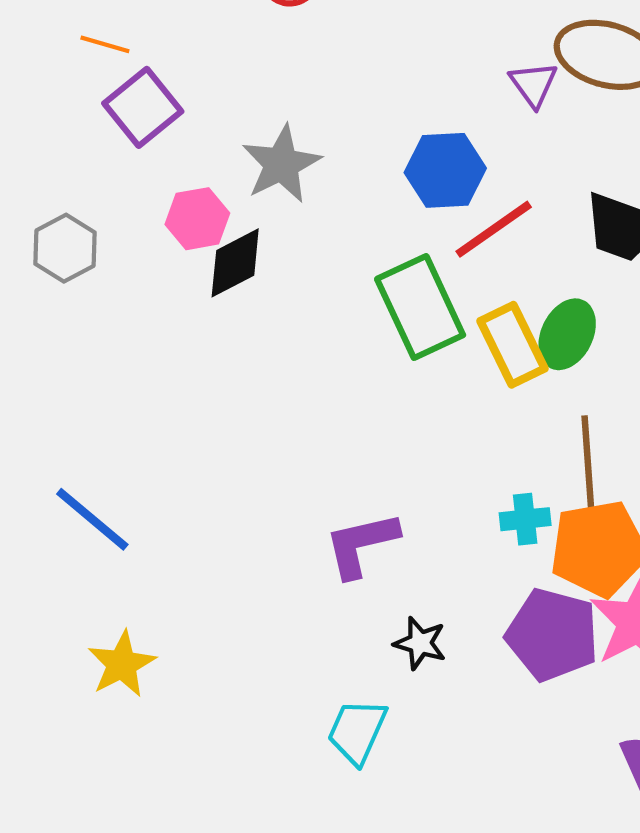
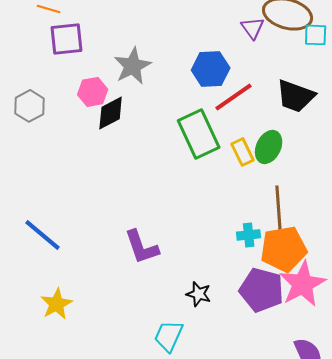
purple square: (143, 107) -> (67, 39), turned 33
yellow rectangle: (513, 345) -> (243, 152), size x0.7
purple L-shape: (361, 544) -> (142, 247), moved, turned -96

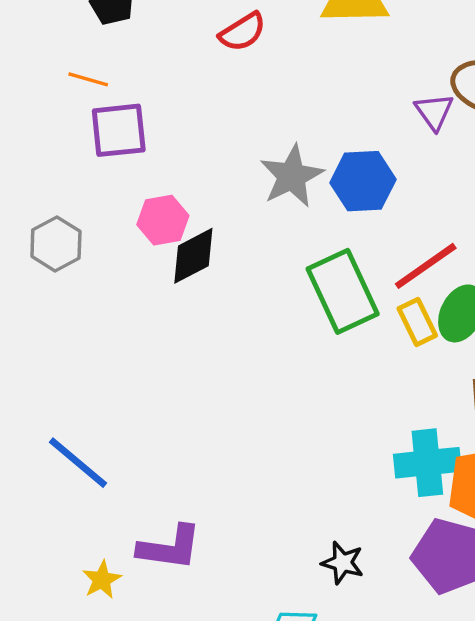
gray star: (133, 66) -> (292, 176), moved
red line: (234, 97) -> (426, 266), moved
cyan cross: (249, 235) -> (427, 463), size x1.6
purple L-shape: (142, 247) -> (170, 547), moved, turned -63
yellow star: (57, 304) -> (102, 580), size x0.7

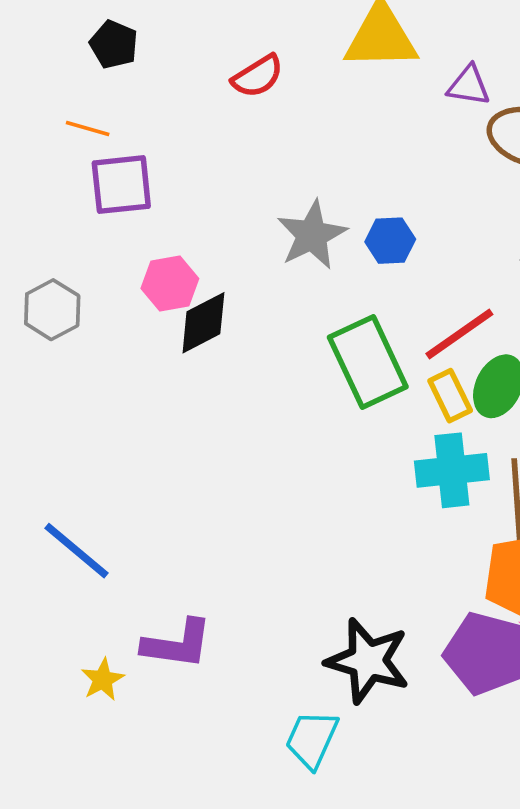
purple triangle: (434, 112) -> (469, 86), moved, turned -45
blue hexagon: (363, 181) -> (390, 241), size x0.7
cyan cross: (427, 463) -> (452, 470), moved
black star: (343, 563) -> (368, 661), size x1.8

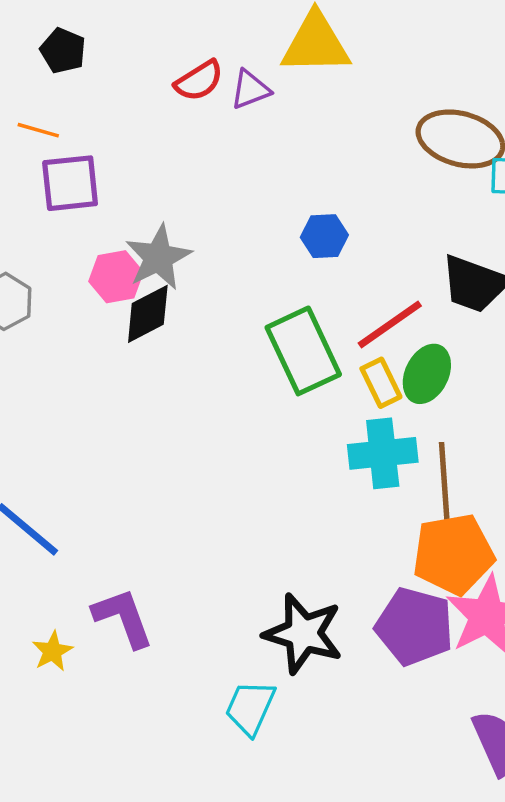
purple triangle: (469, 86) -> (250, 90), moved, turned -30
gray star: (312, 235) -> (158, 257), moved
purple L-shape: (177, 644) -> (123, 618), turned -118

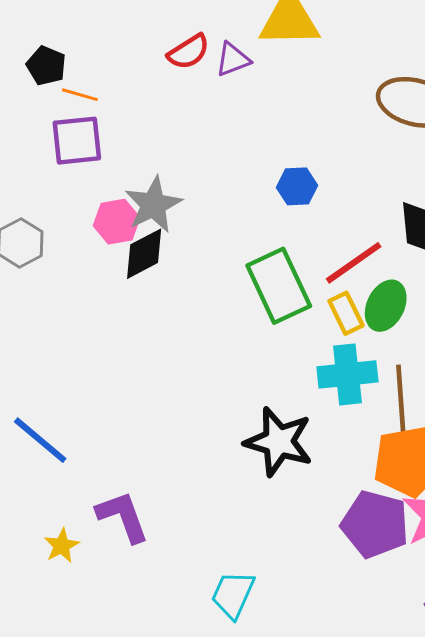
black pentagon: (63, 51) -> (46, 66), moved
orange line: (38, 130) -> (80, 95), moved
black star: (303, 634) -> (279, 442), moved

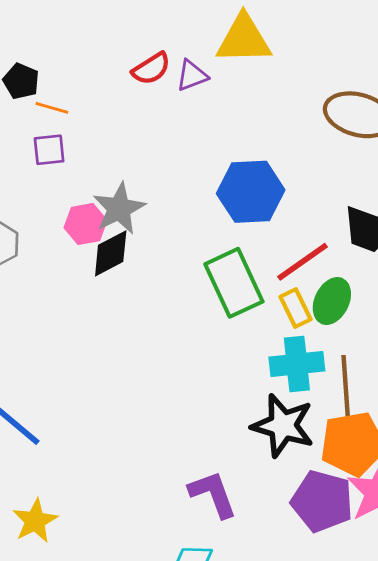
purple square: (77, 141) -> (49, 150), size x0.7
blue hexagon: (297, 186) -> (251, 192), size x1.8
black star: (279, 442) -> (283, 426), moved
purple L-shape: (123, 517) -> (213, 494), moved
yellow star: (62, 546) -> (35, 521), size x1.4

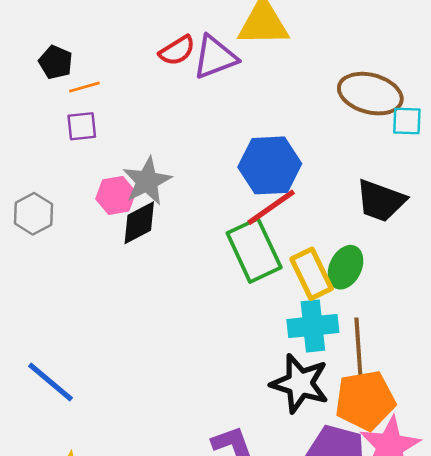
purple triangle: (192, 76) -> (215, 57), size x1.5
orange line: (52, 108) -> (84, 87), turned -32
red line: (302, 262) -> (271, 207), moved
yellow rectangle: (295, 308) -> (312, 274), size x1.4

